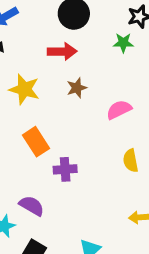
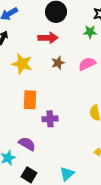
pink semicircle: (119, 110) -> (87, 64), moved
orange rectangle: (36, 142) -> (30, 100), turned 36

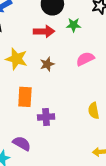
green star: (90, 32) -> (74, 25), moved
brown star: (58, 63) -> (47, 64), moved

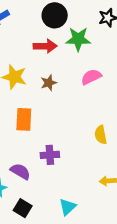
green star: (74, 25) -> (78, 39), size x1.5
purple cross: (46, 117) -> (50, 155), moved

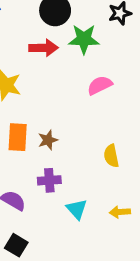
brown star: (49, 83) -> (48, 140), moved
cyan triangle: (68, 207) -> (77, 209), moved, turned -30

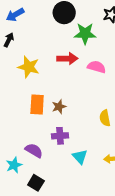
red arrow: (44, 48) -> (67, 59), moved
pink semicircle: (100, 85) -> (97, 67), turned 42

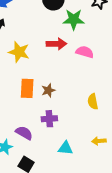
cyan triangle: (80, 157) -> (66, 148), moved, turned -42

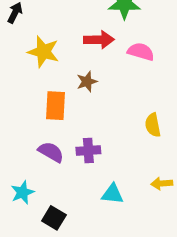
brown star: (48, 90) -> (87, 82), moved
purple semicircle: (24, 133) -> (51, 152), moved

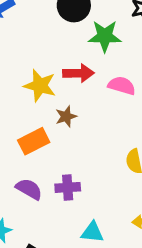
yellow star: (43, 52) -> (40, 86), moved
orange rectangle: (55, 106) -> (34, 141), turned 60

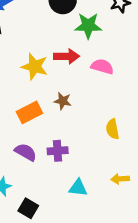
brown star: (66, 116) -> (63, 101), moved, turned 30

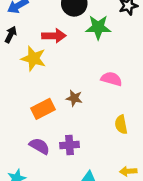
red arrow: (67, 56) -> (54, 36), moved
yellow star: (35, 67) -> (33, 59), moved
pink semicircle: (102, 67) -> (111, 79), moved

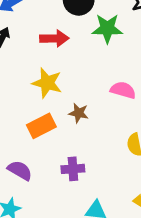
yellow star: (33, 59) -> (47, 83), moved
purple semicircle: (39, 146) -> (20, 170), moved

